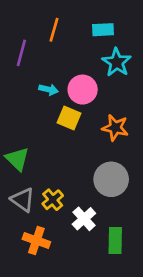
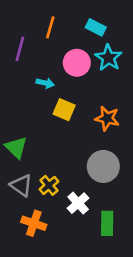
cyan rectangle: (103, 30) -> (96, 27), turned 30
pink circle: (83, 90) -> (77, 63), moved

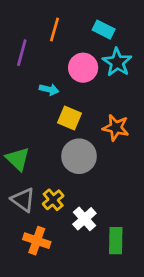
gray circle: (103, 166) -> (79, 156), moved

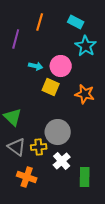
pink circle: (83, 68) -> (61, 66), moved
gray circle: (79, 156) -> (58, 132), moved
yellow cross: (53, 200) -> (39, 147), turned 35

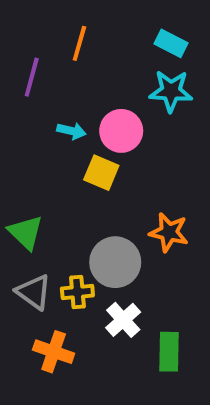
cyan rectangle: (76, 22) -> (171, 43), moved
cyan star: (86, 46) -> (171, 91), turned -30
orange star: (85, 94) -> (169, 232), moved

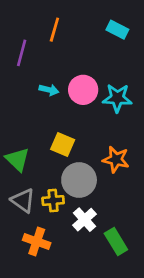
cyan star: (171, 91) -> (117, 98), moved
yellow square: (101, 173) -> (63, 144), moved
green rectangle: (169, 352) -> (116, 242), turned -32

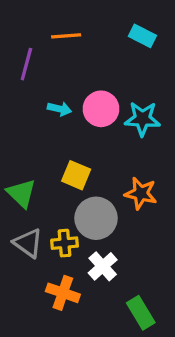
orange line: (54, 30) -> (66, 36), turned 70
orange cross: (37, 242) -> (63, 293), moved
green rectangle: (116, 242) -> (141, 313), moved

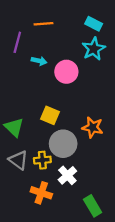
cyan arrow: (60, 109) -> (39, 61), moved
cyan star: (142, 119) -> (94, 49), moved, turned -30

